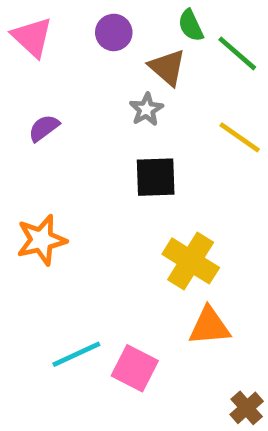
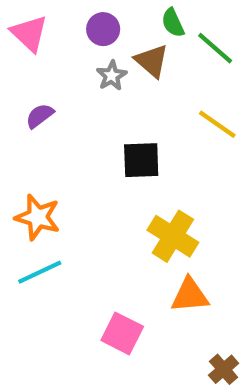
gray star: (146, 109) -> (112, 76), moved
orange star: (41, 240) -> (38, 217), turned 30
cyan line: (76, 354) -> (40, 272), moved

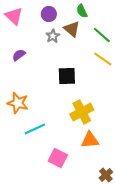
green line: (215, 48) -> (102, 35), moved
yellow cross: (173, 236) -> (82, 112), turned 30
cyan line: (40, 272) -> (35, 129), moved

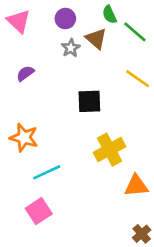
green line: (102, 35) -> (135, 32), moved
orange triangle: (90, 140) -> (136, 186), moved
pink square: (58, 158) -> (39, 211), moved, turned 30

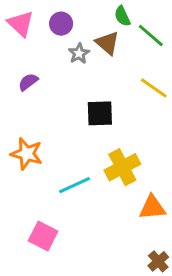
purple circle: (65, 19) -> (61, 24), moved
cyan line: (47, 172) -> (74, 185), moved
pink square: (39, 211) -> (43, 236), turned -30

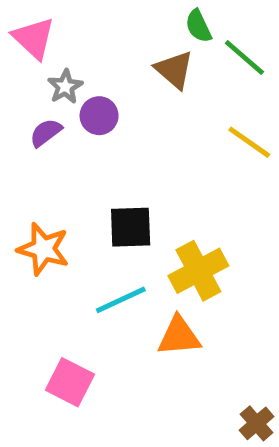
purple circle: (61, 24) -> (99, 116), moved
gray star: (79, 53) -> (65, 87), moved
black square: (100, 113) -> (131, 227), moved
orange triangle: (152, 208) -> (179, 336), moved

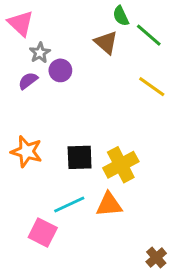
black square: (131, 227) -> (80, 157), moved
cyan line: (121, 300) -> (69, 205), moved

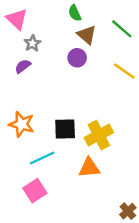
green semicircle: (121, 16) -> (75, 13), moved
purple circle: (60, 70) -> (77, 58), moved
cyan line: (69, 205) -> (42, 158), moved
pink square: (43, 233) -> (35, 191), turned 30

